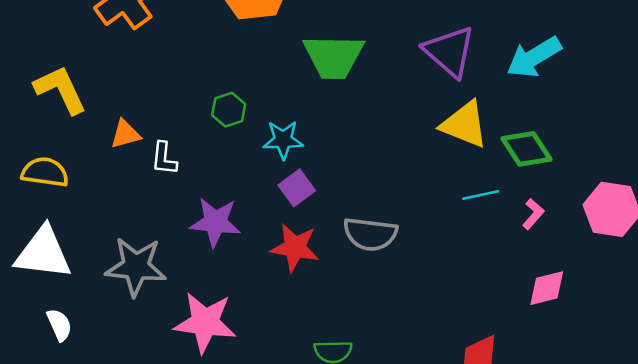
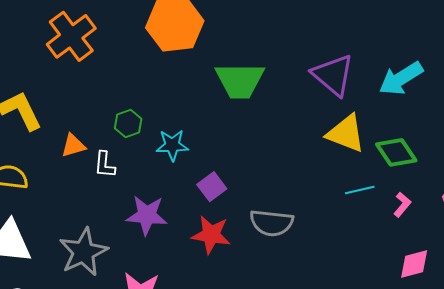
green hexagon: (229, 110) -> (128, 124), moved
cyan star: (283, 140) -> (172, 145), moved
gray star: (136, 267) -> (83, 252), turned -30

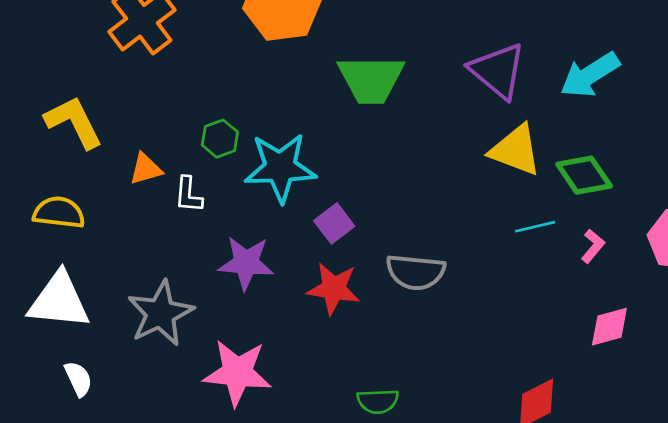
cyan star: (172, 145) -> (280, 168), size x1.6

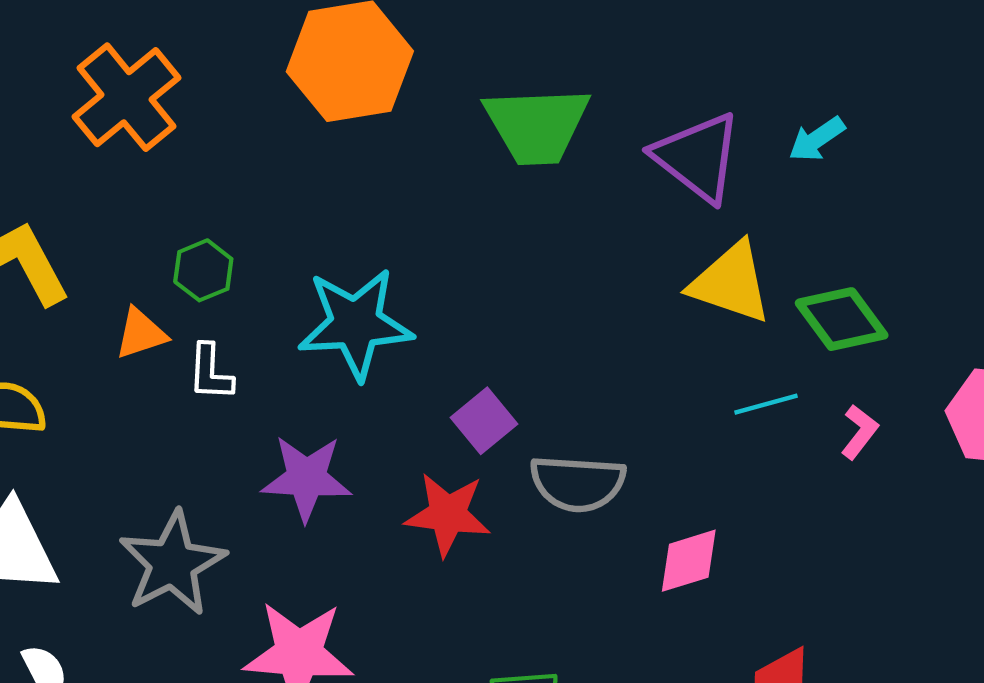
cyan arrow: (590, 75) -> (817, 139), moved, size x0.6
green trapezoid: (371, 79) -> (537, 125), moved
green hexagon: (220, 139) -> (203, 270), moved
purple square: (334, 223) -> (484, 421), moved
pink diamond: (609, 327) -> (689, 561), moved

